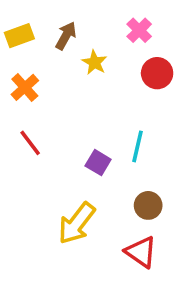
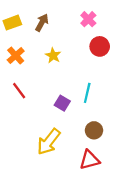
yellow star: (95, 62) -> (53, 55), moved
red triangle: (141, 252) -> (89, 160), turned -50

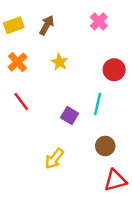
red circle: (100, 46) -> (114, 70), moved
yellow arrow: (49, 142) -> (54, 159), size x0.7
red triangle: (89, 160) -> (115, 180), moved

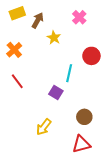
yellow rectangle: (14, 25) -> (17, 13), moved
yellow star: (59, 62) -> (54, 38), moved
cyan line: (98, 104) -> (69, 73), moved
red triangle: (115, 180) -> (81, 144), moved

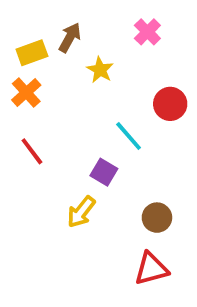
yellow rectangle: (17, 13) -> (32, 53), moved
cyan line: (69, 73) -> (129, 136), turned -54
yellow arrow: (44, 127) -> (81, 212), moved

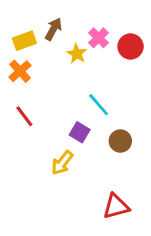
pink cross: (147, 32) -> (99, 38), moved
red circle: (170, 104) -> (131, 46), moved
brown circle: (157, 218) -> (120, 141), moved

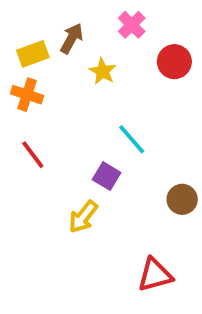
pink cross: (99, 38) -> (132, 25), moved
orange cross: (20, 71) -> (27, 95), turned -30
brown circle: (120, 141) -> (182, 199), moved

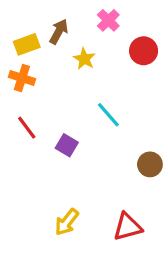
purple square: (107, 176) -> (67, 145), moved
yellow arrow: (83, 217) -> (67, 222), moved

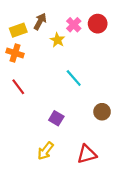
pink cross: (108, 20) -> (74, 25), moved
red circle: (144, 51) -> (98, 24), moved
purple square: (67, 145) -> (56, 118), moved

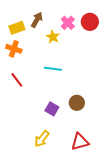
cyan line: (74, 78) -> (53, 69), moved, turned -42
brown circle: (102, 112) -> (77, 103), moved

